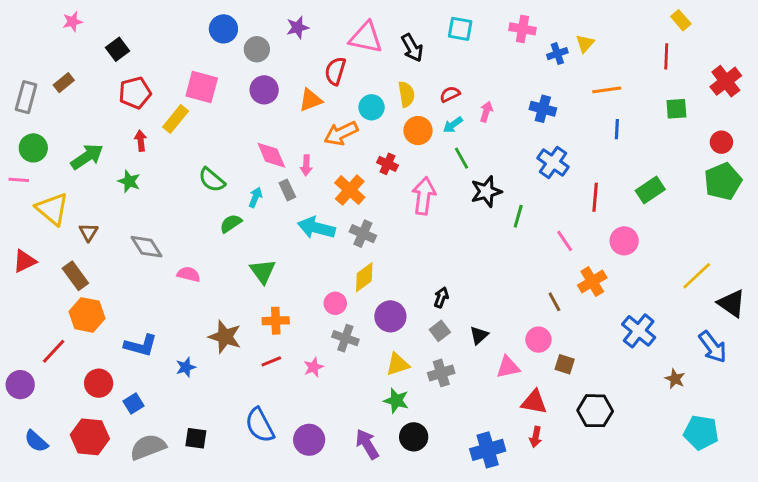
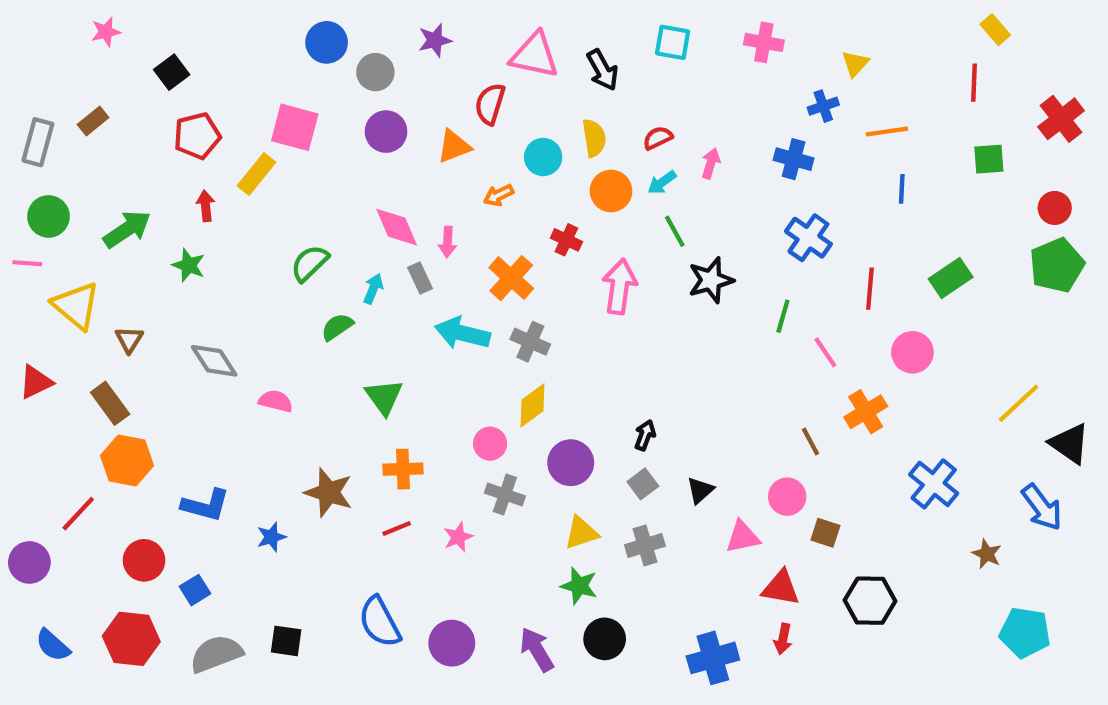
blue cross: (557, 54) -> (823, 106), moved
orange arrow: (341, 133) -> (499, 195), size x0.6
green semicircle: (212, 180) -> (310, 263), turned 96
green line: (518, 216) -> (783, 316), moved

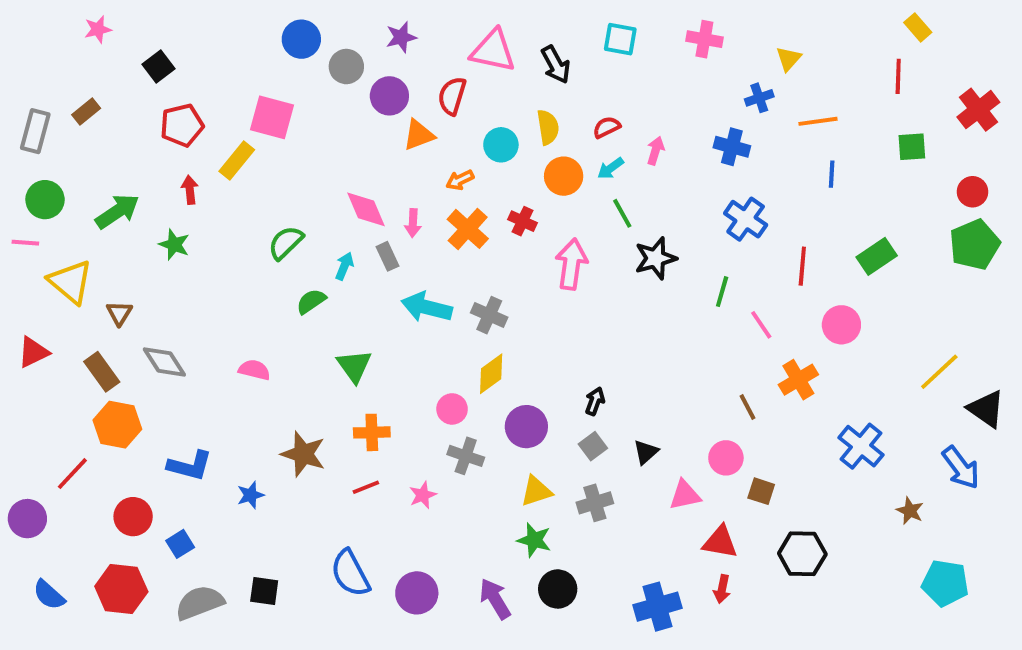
purple circle: (386, 132) -> (389, 96), moved
orange cross: (511, 278) -> (468, 229), moved
gray diamond: (214, 361) -> (164, 362), moved

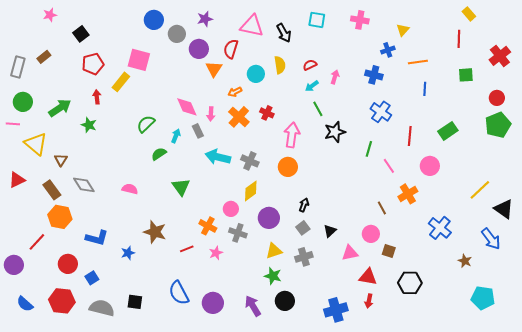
orange triangle: (419, 135) -> (214, 69), turned -36
orange circle: (564, 176) -> (288, 167), moved
orange cross: (372, 432) -> (208, 226), moved, turned 30
gray semicircle: (200, 603) -> (102, 308), turned 35

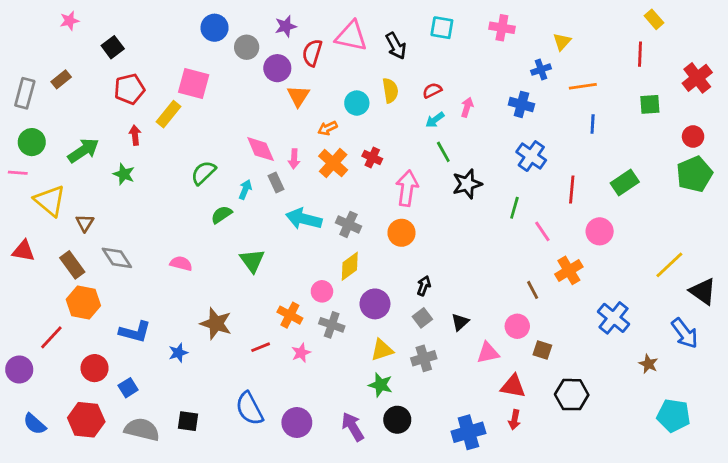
red semicircle: (231, 49) -> (312, 53), moved
red triangle: (17, 180) -> (23, 251), turned 36

